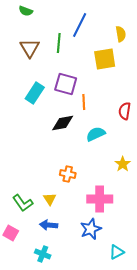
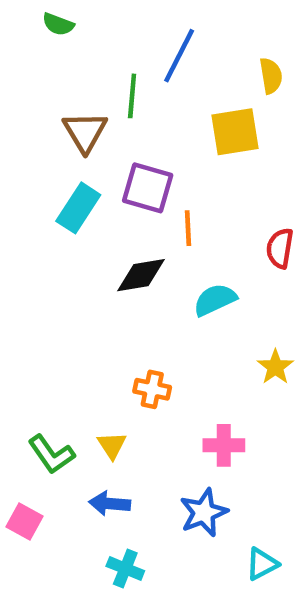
brown triangle: (30, 48) -> (85, 132), moved
pink cross: (100, 199) -> (224, 445), size x0.7
cyan cross: (43, 254) -> (125, 569), moved

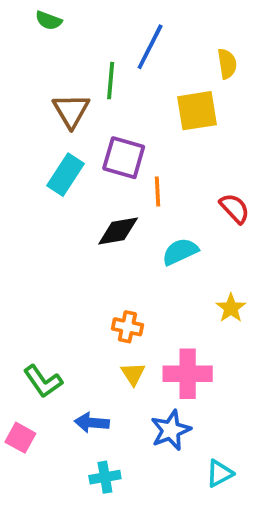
red semicircle: (280, 248) -> (235, 208), turned 128
yellow triangle: (112, 445) -> (133, 374), moved
pink cross: (224, 445) -> (188, 374), size x1.4
cyan cross: (125, 569) -> (105, 477), turned -32

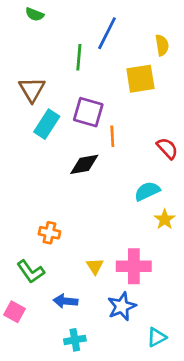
brown triangle: (71, 111) -> (32, 89), moved
cyan semicircle: (180, 252) -> (147, 191), moved
orange cross: (127, 327) -> (49, 233), moved

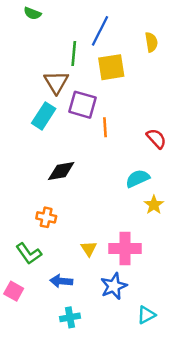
yellow square: (140, 79) -> (111, 67), moved
brown triangle: (32, 89) -> (56, 82), moved
black diamond: (84, 164) -> (61, 171), moved

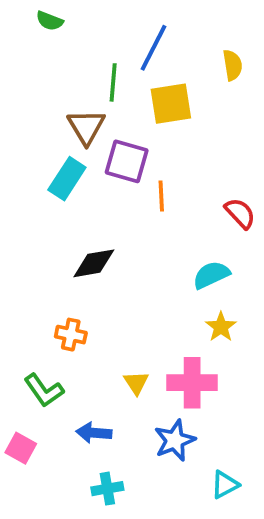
yellow star: (154, 205) -> (221, 327), moved

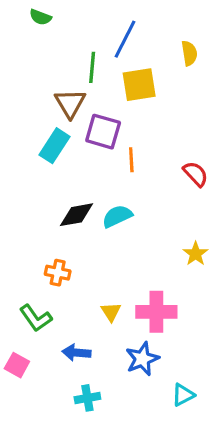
cyan semicircle: (211, 275) -> (117, 216), moved
yellow star: (221, 327) -> (196, 254), moved

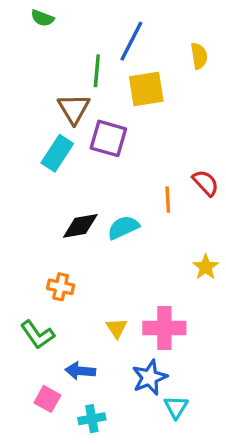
orange line: (131, 160) -> (168, 199), moved
pink square: (17, 365) -> (47, 399), moved
cyan triangle: (183, 395) -> (176, 407), moved, turned -30

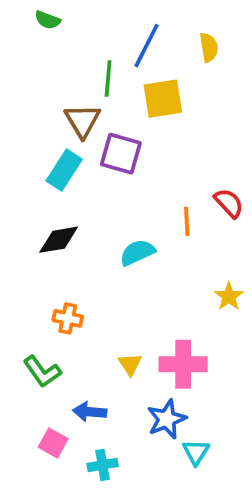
yellow semicircle: (199, 56) -> (209, 47), moved
black diamond: (80, 226) -> (59, 240), moved

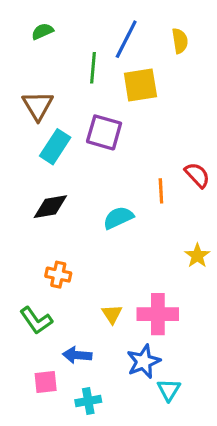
green semicircle: (48, 20) -> (42, 31), moved, turned 135
brown triangle: (82, 121) -> (38, 106), moved
pink square: (53, 443) -> (46, 382), turned -35

